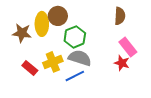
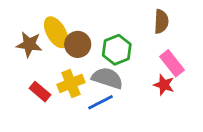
brown circle: (58, 16) -> (78, 44), moved
yellow ellipse: (42, 24) -> (56, 32), turned -30
green hexagon: (75, 37) -> (117, 50), moved

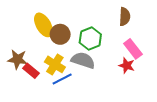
brown star: (29, 44) -> (17, 59), moved
yellow cross: (71, 83) -> (55, 64), turned -36
blue line: (101, 102) -> (62, 79), moved

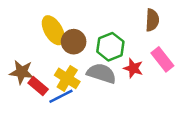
red star: (127, 66) -> (133, 68), moved
blue line: (62, 79) -> (61, 96), moved

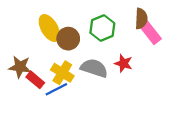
green hexagon: (110, 47) -> (102, 28), moved
pink rectangle: (162, 59) -> (151, 33), moved

